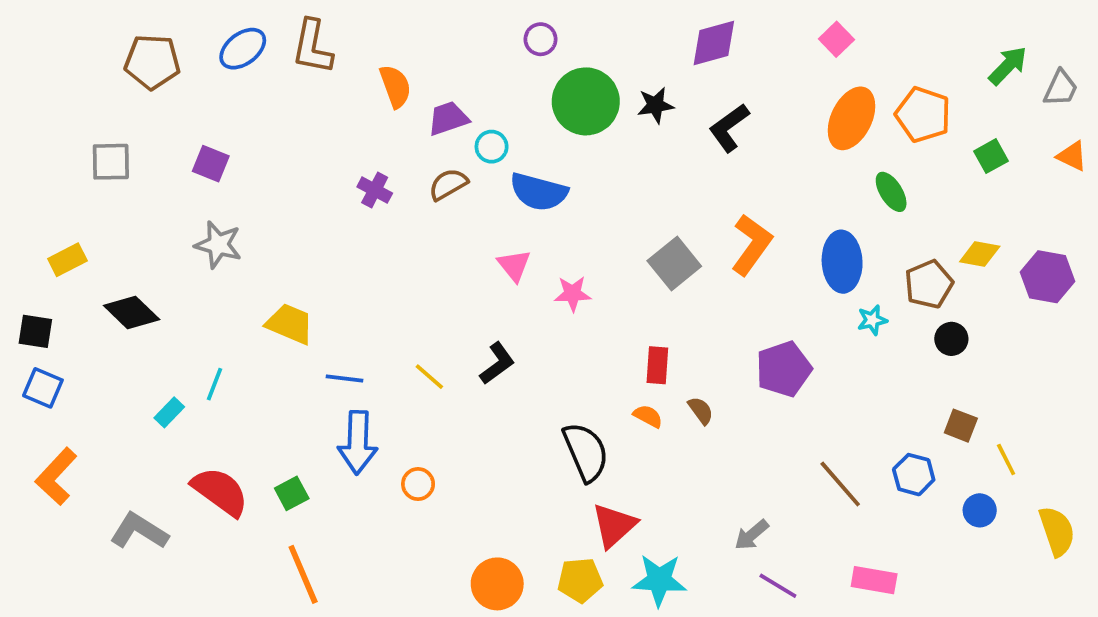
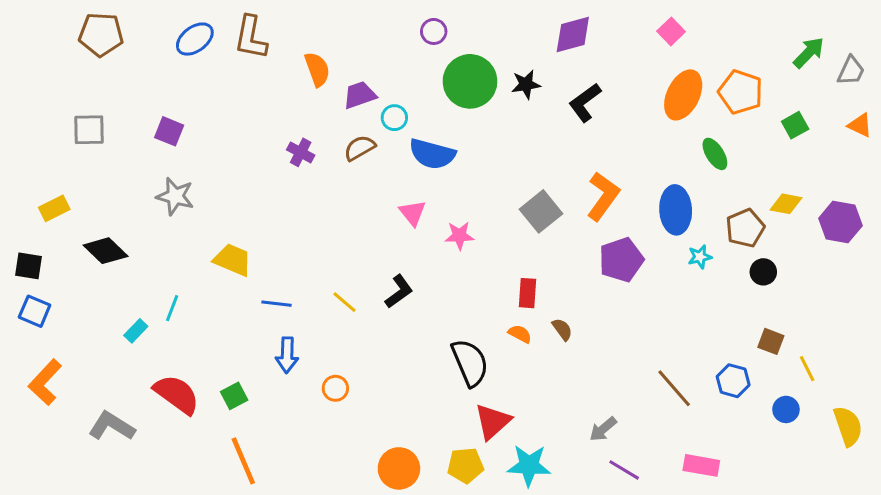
brown pentagon: (152, 62) -> (101, 34), moved
purple pentagon: (784, 369) -> (621, 260), moved
blue arrow: (358, 443) -> (287, 355), size x0.7

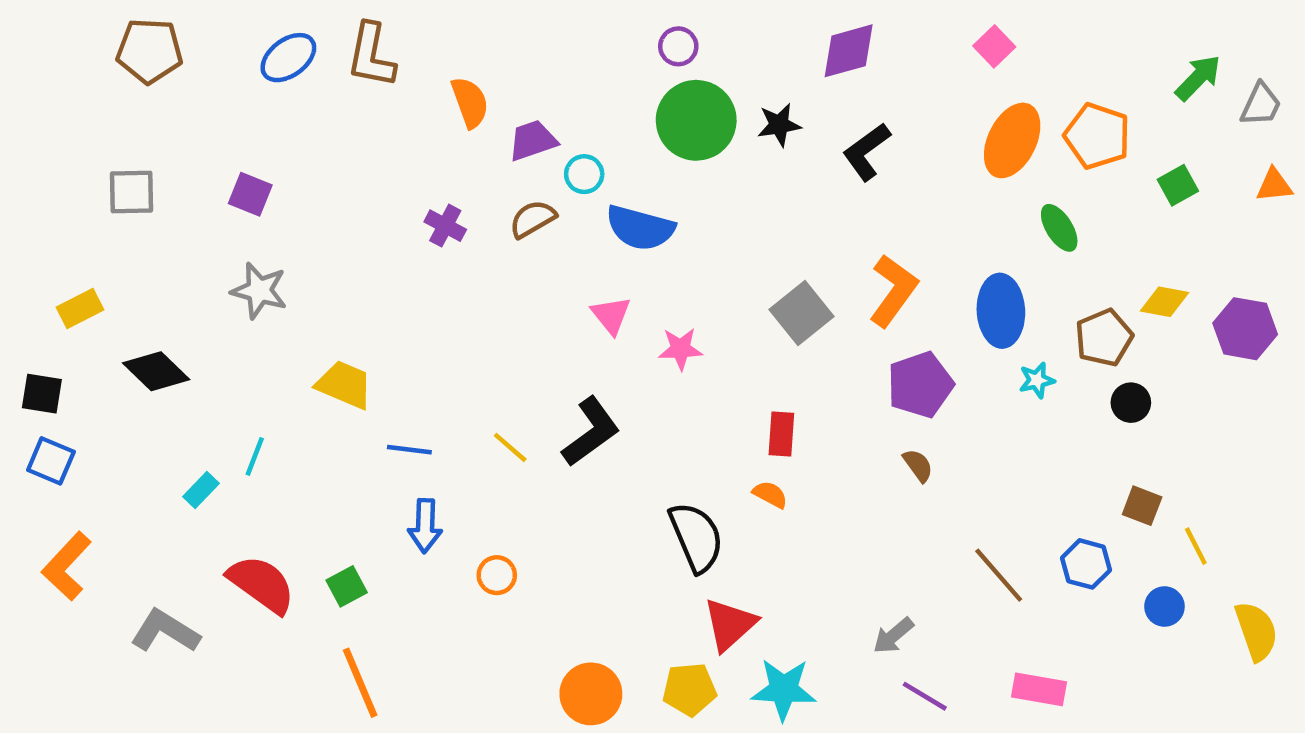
purple circle: (434, 31) -> (678, 46), moved
orange triangle: (860, 125) -> (1274, 185), turned -32
black L-shape: (399, 292) -> (591, 432), size x1.4
brown semicircle: (562, 329) -> (918, 465), moved

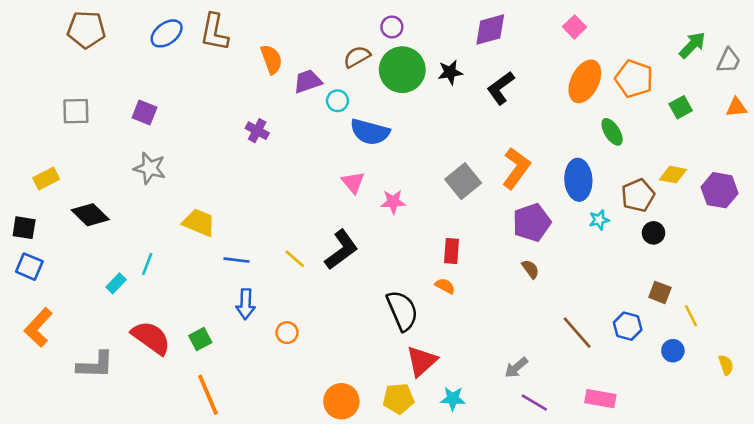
brown semicircle: (533, 219) -> (357, 57), moved
gray L-shape: (165, 631) -> (95, 365), turned 150
yellow semicircle: (1256, 631) -> (726, 365), size x0.6
cyan star: (784, 689) -> (453, 399), size x0.7

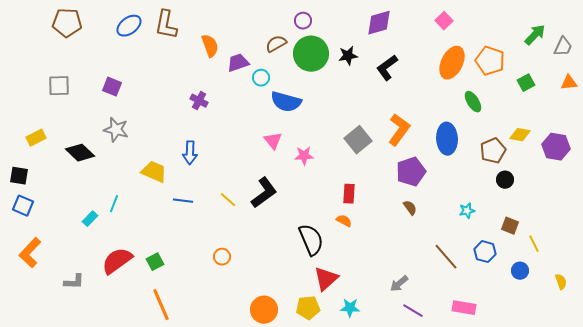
black diamond: (90, 215) -> (80, 153), moved
cyan star: (599, 220) -> (467, 211), moved
blue arrow: (246, 304) -> (190, 153), moved
red semicircle: (151, 338) -> (117, 261), turned -72
gray L-shape: (95, 365) -> (74, 282), size x0.7

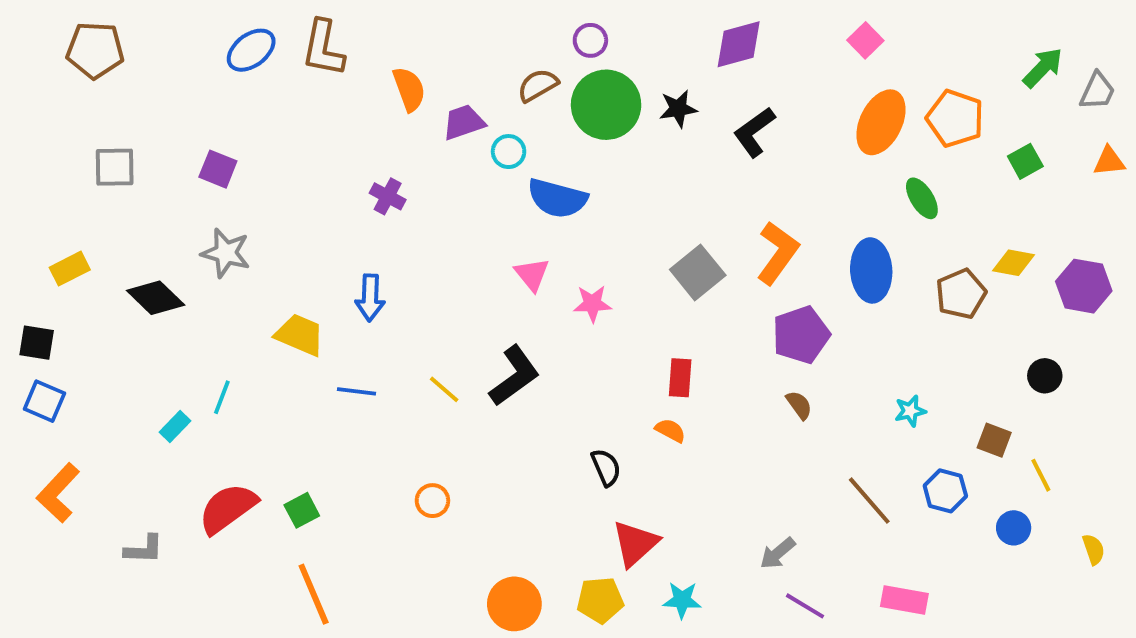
brown pentagon: (67, 23) -> (95, 50), moved
black circle: (505, 180) -> (1045, 376), moved
black semicircle: (311, 240) -> (606, 467), size x0.6

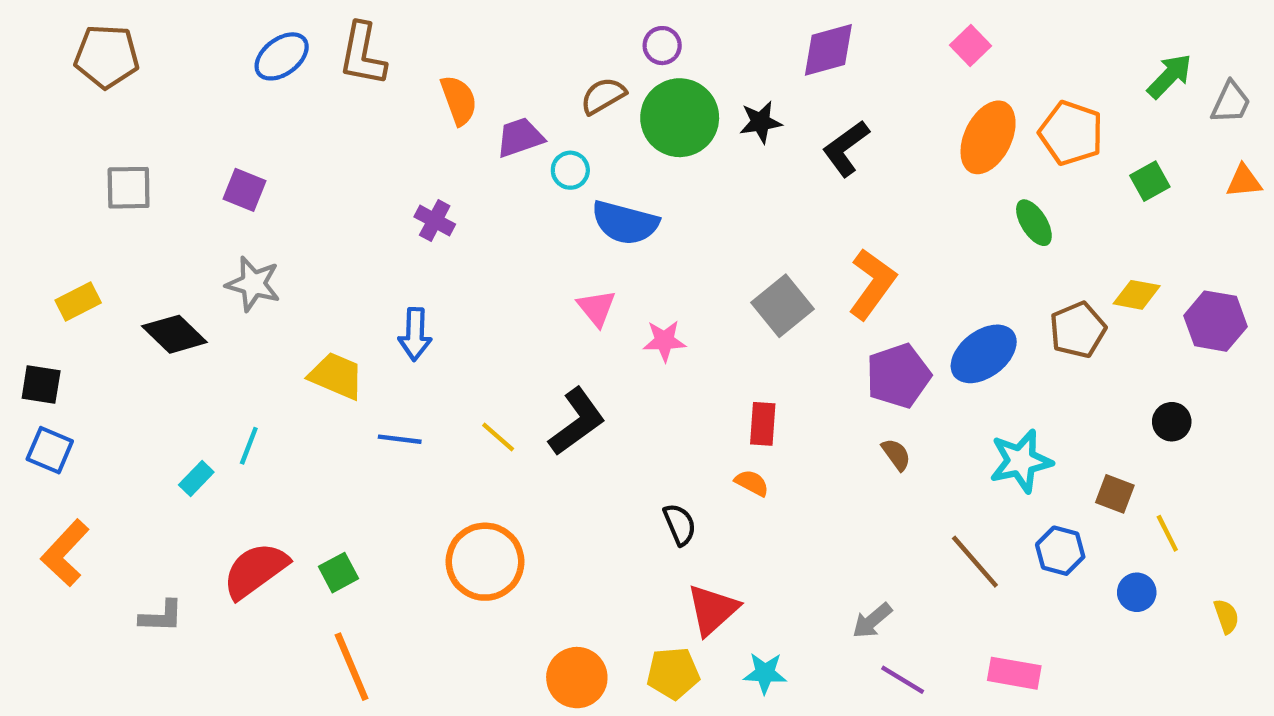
blue ellipse: (871, 270) -> (984, 354), moved, turned 56
cyan star: (910, 411) -> (1021, 461), size x1.8
orange circle: (432, 501) -> (485, 562), size x2.0

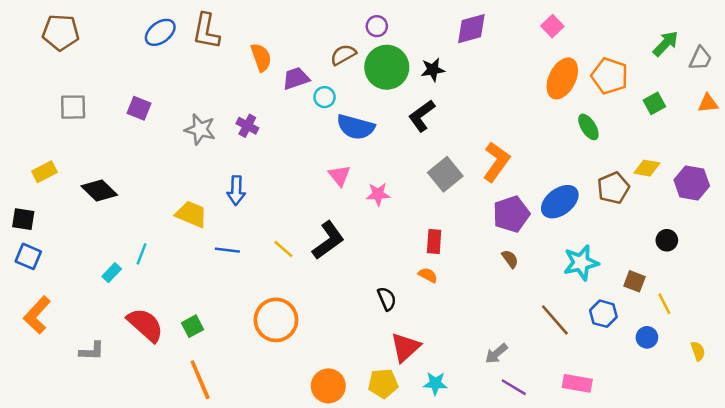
black L-shape: (846, 148) -> (422, 116), moved
gray star: (253, 284) -> (200, 129), moved
red semicircle: (255, 570) -> (145, 325), turned 78

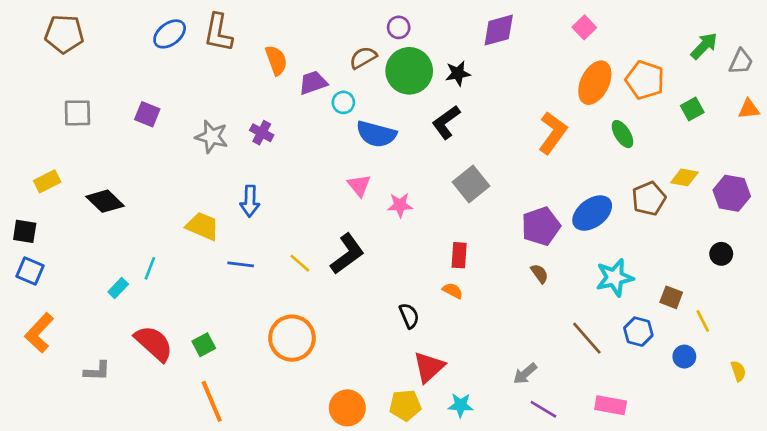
orange L-shape: (496, 162) -> (553, 133), moved
black circle: (667, 240) -> (721, 254), moved

